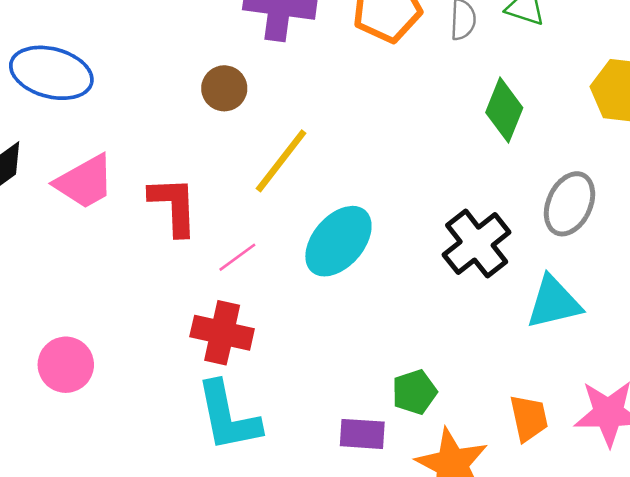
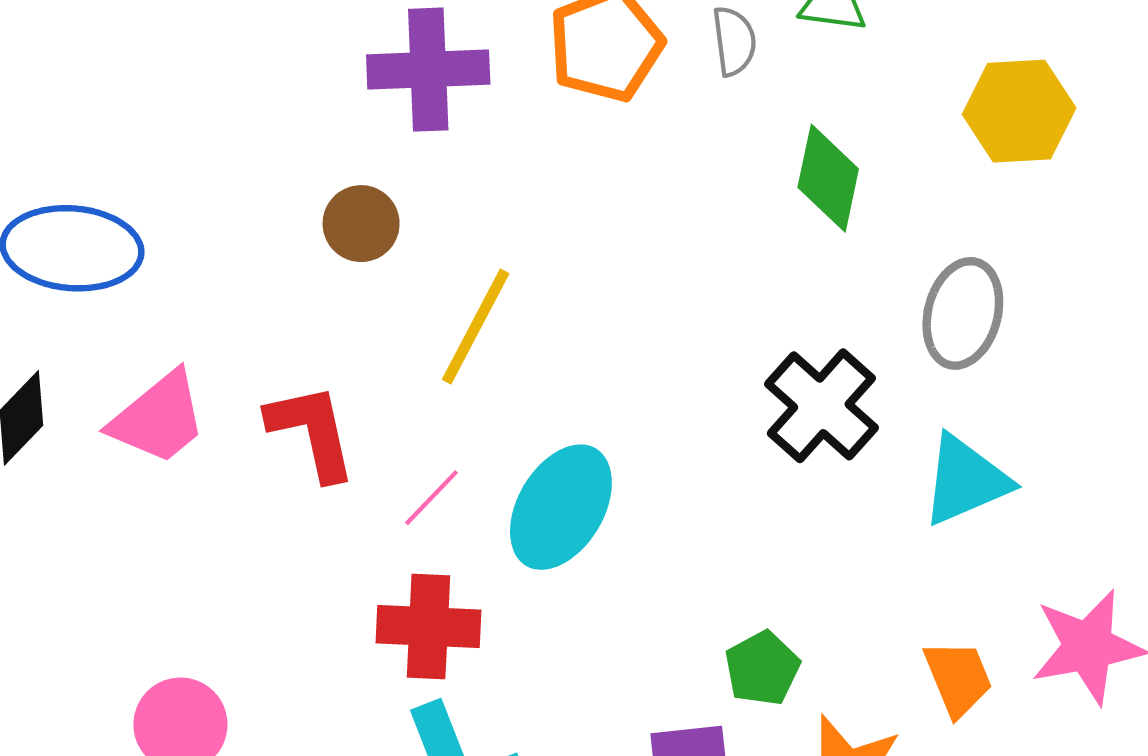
cyan ellipse: (338, 241) -> (561, 507), moved

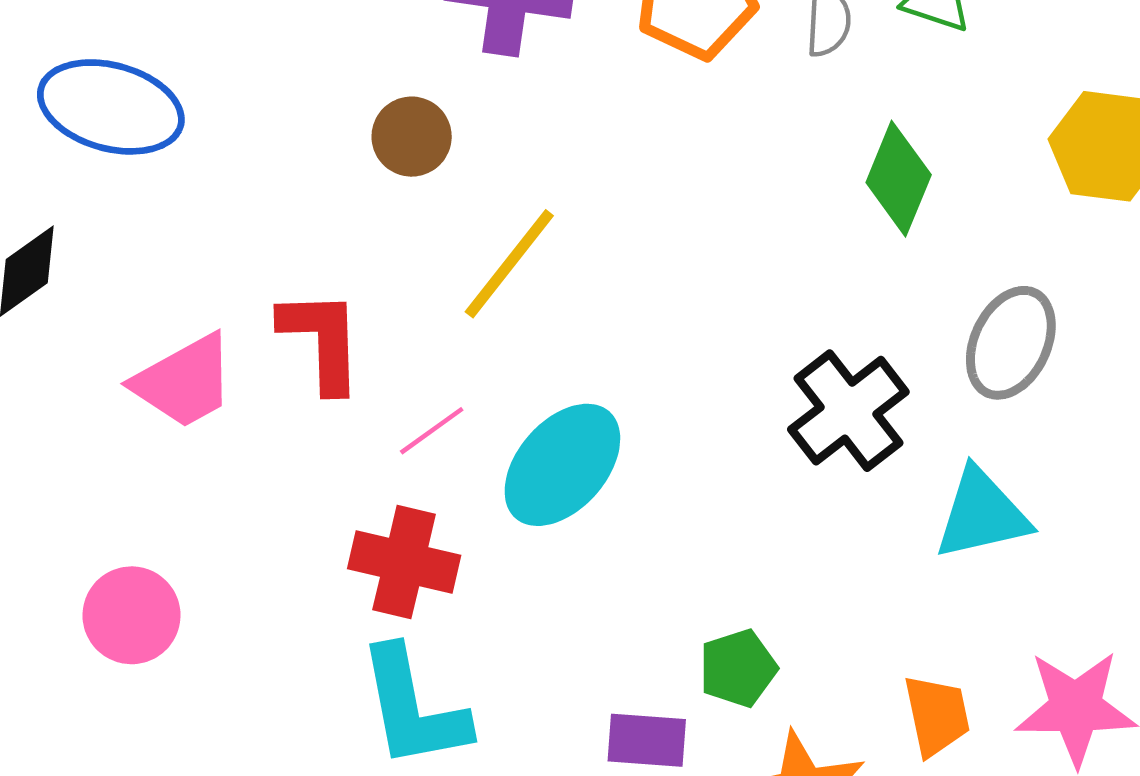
pink trapezoid: (158, 418) -> (184, 381), moved

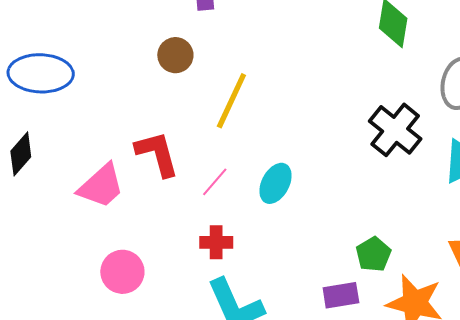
cyan ellipse: (562, 465) -> (275, 183), size x0.7
red cross: (404, 562) -> (216, 242), size x0.7
pink circle: (132, 615) -> (122, 272), moved

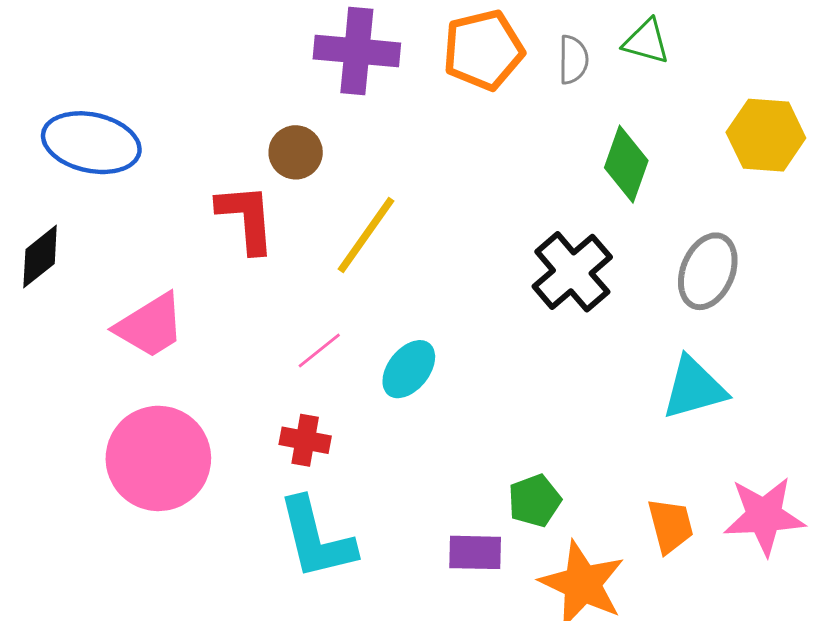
black cross: (395, 130) -> (572, 272), moved
red L-shape: (157, 154) -> (246, 218), moved
pink circle: (122, 272) -> (158, 458), size x1.6

